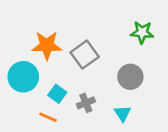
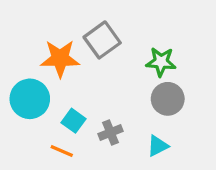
green star: (142, 32) -> (161, 62), moved
gray square: (85, 55) -> (102, 40), moved
cyan triangle: (123, 113) -> (158, 146), turned 36

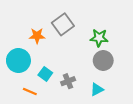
orange star: (60, 58) -> (37, 36), size x0.7
orange line: (62, 151) -> (30, 92), moved

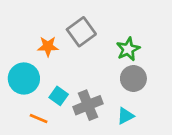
green star: (99, 38) -> (128, 49), turned -30
gray cross: (68, 81) -> (88, 105), size x1.5

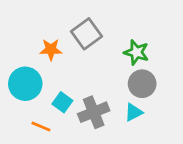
green star: (128, 49) -> (136, 52), turned -30
cyan triangle: (125, 116) -> (134, 112), moved

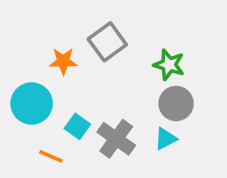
gray cross: (94, 112) -> (116, 139), turned -32

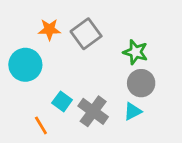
orange star: (63, 61) -> (49, 29), moved
cyan circle: (32, 103) -> (25, 65), moved
orange line: (51, 156) -> (41, 125), turned 36

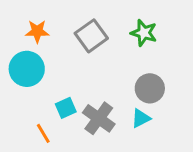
orange star: (49, 29) -> (37, 31), moved
green star: (135, 52) -> (144, 33), moved
cyan square: (62, 101) -> (66, 108), turned 30

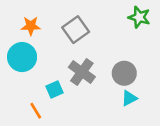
green star: (144, 33) -> (139, 17), moved
gray cross: (99, 118) -> (82, 72), moved
cyan triangle: (141, 118) -> (129, 98), moved

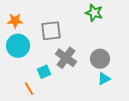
green star: (139, 17) -> (94, 13), moved
orange star: (31, 26) -> (15, 21), moved
gray square: (76, 30) -> (51, 31), moved, turned 30

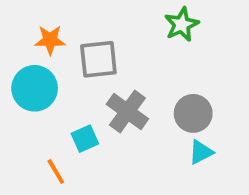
green star: (94, 13) -> (182, 24), turned 30
orange star: (15, 21) -> (50, 40), moved

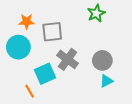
cyan square: (85, 139) -> (45, 74), size x1.5

